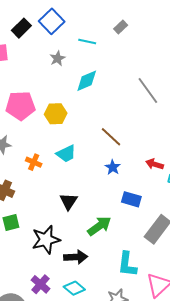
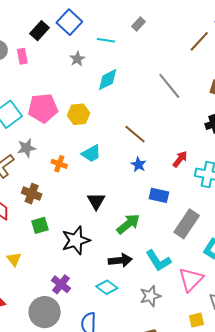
red arrow: (155, 164) -> (180, 159), turned 114
black arrow: (76, 257) -> (120, 260), moved
cyan L-shape: (127, 264) -> (158, 261), turned -36
purple cross: (41, 284) -> (61, 284), moved

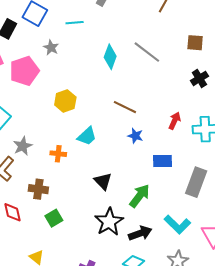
cyan diamond: (108, 80) -> (110, 57), moved, turned -30
pink pentagon: (43, 108) -> (24, 71), moved
black star: (76, 240) -> (109, 222), moved

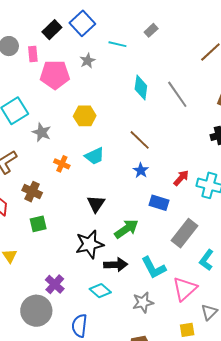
cyan diamond: (110, 57) -> (141, 87), turned -30
red arrow: (175, 121) -> (181, 178), moved
gray star: (23, 146) -> (42, 132), moved, turned 30

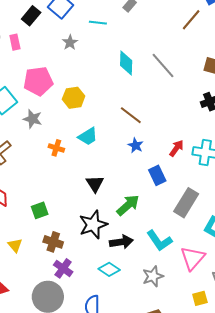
pink pentagon: (55, 75) -> (38, 81), moved
brown cross: (32, 192) -> (53, 242), moved
blue rectangle: (159, 203) -> (157, 175), turned 54

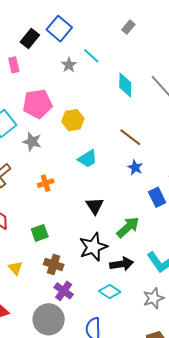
cyan line: (98, 23) -> (91, 56), moved, turned 36
orange cross: (56, 148) -> (46, 183), moved, turned -35

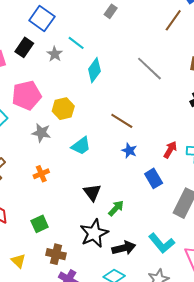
black rectangle: (30, 38) -> (24, 47), moved
cyan diamond: (125, 85) -> (94, 70), moved, turned 40
gray star: (32, 142) -> (41, 133), moved
green arrow: (128, 227) -> (116, 208), moved, size x0.7

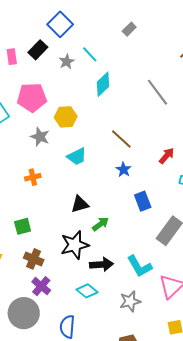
red arrow: (170, 150) -> (167, 156), moved
black triangle: (92, 192) -> (80, 204), turned 42

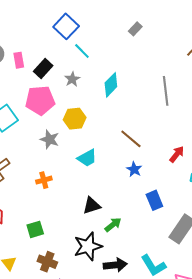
black rectangle: (38, 50) -> (43, 68), moved
cyan line: (90, 54) -> (82, 51), moved
gray star: (67, 62) -> (72, 79), moved
gray line: (157, 92) -> (166, 91), turned 32

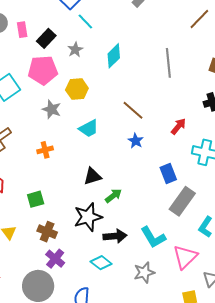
blue rectangle: (154, 200) -> (168, 174), moved

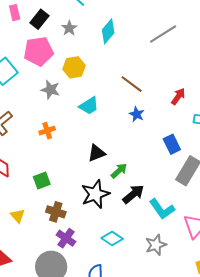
gray line: (168, 63) -> (163, 34), turned 68
black arrow: (115, 236) -> (133, 194), moved, turned -30

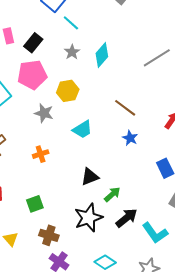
gray star: (69, 28) -> (72, 52), moved

